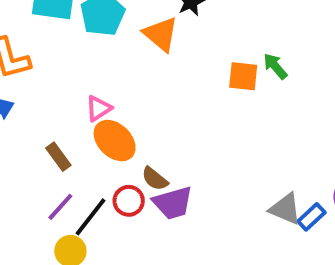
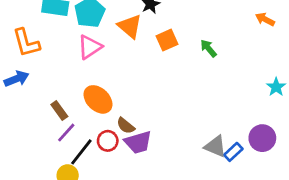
orange square: (243, 76) -> (167, 40), moved, turned -30
pink triangle: (99, 108) -> (90, 47), moved, size x1.4
purple line: (60, 207) -> (66, 133), moved

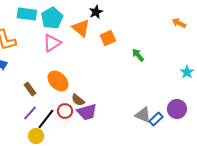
green arrow: (208, 48) -> (138, 55), moved
purple line: (66, 133) -> (30, 113), moved

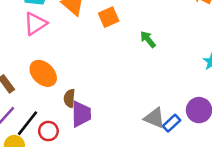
brown semicircle: (78, 100) -> (69, 98), turned 56
red circle: (65, 111) -> (48, 131), moved
purple trapezoid: (87, 112) -> (81, 114), turned -75

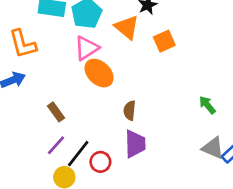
green arrow: (148, 39) -> (207, 105), moved
orange ellipse: (43, 73) -> (99, 73), moved
brown semicircle: (69, 98) -> (130, 111), moved

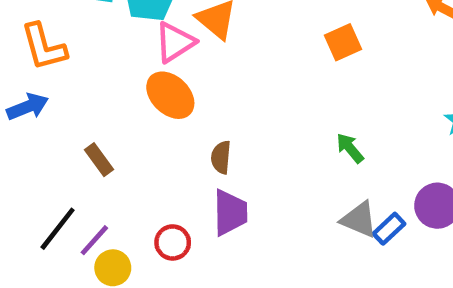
orange square: (164, 41) -> (343, 42), moved
pink triangle: (87, 48) -> (175, 42), moved
purple line: (56, 145) -> (94, 240), moved
black line: (78, 154) -> (58, 229), moved

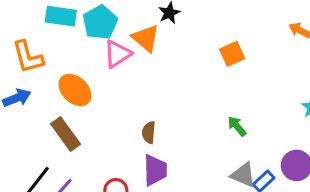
orange ellipse: (170, 95) -> (75, 90), moved
brown rectangle: (99, 160) -> (66, 134), size x1.5

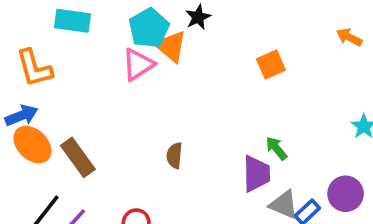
cyan pentagon: (100, 22) -> (149, 28), moved
orange ellipse: (75, 90) -> (32, 145), moved
purple trapezoid: (155, 170) -> (256, 174), moved

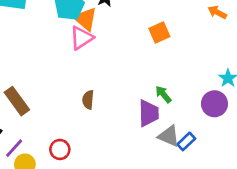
pink triangle: (138, 64) -> (81, 38), moved
purple circle: (346, 194) -> (214, 104), moved

